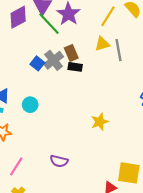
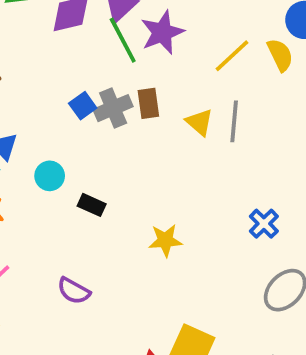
yellow triangle: (102, 44) -> (199, 122), moved, turned 42
black rectangle: (75, 67) -> (92, 205), moved

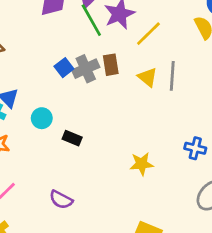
yellow line: (232, 56) -> (148, 34), moved
blue cross: (264, 224) -> (195, 148), turned -30
yellow star: (165, 240) -> (142, 164), moved

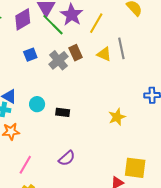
blue square: (64, 68) -> (30, 55), moved, turned 32
purple semicircle: (61, 200) -> (67, 158), turned -54

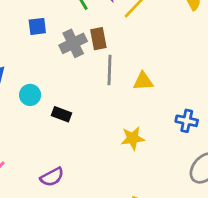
gray line: (121, 48) -> (110, 70), moved
yellow triangle: (104, 54) -> (143, 81), moved, turned -42

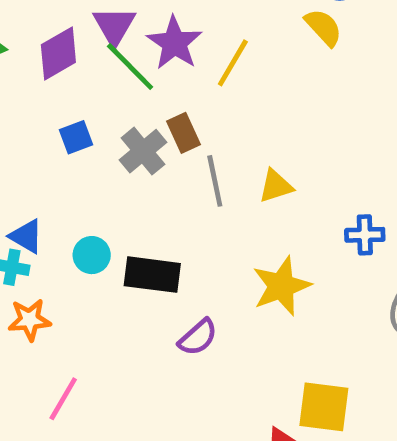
black rectangle: (62, 114) -> (152, 275), size x1.6
yellow star: (133, 138) -> (281, 286), size x1.4
purple semicircle: (52, 177) -> (198, 337), moved

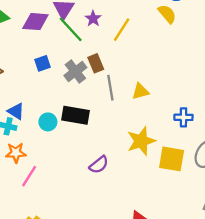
purple star: (175, 43) -> (93, 19), size x0.6
purple diamond: (58, 54) -> (35, 22), turned 32
black rectangle: (152, 275) -> (76, 115), moved
pink line: (63, 399) -> (29, 176), moved
yellow square: (324, 407) -> (172, 159), moved

